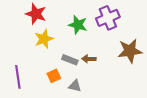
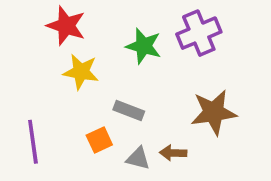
yellow star: (44, 39) -> (81, 72), turned 30
brown star: (130, 51) -> (214, 112), moved
brown arrow: (89, 59) -> (173, 153), moved

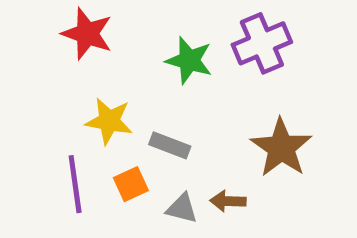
yellow star: (81, 72) -> (109, 121), moved
brown star: (214, 112) -> (281, 148), turned -30
purple line: (33, 142) -> (75, 184), moved

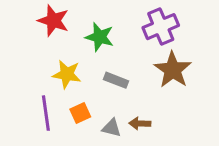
green star: (189, 60) -> (100, 37), moved
gray rectangle: (170, 145) -> (116, 80), moved
brown star: (281, 148) -> (173, 70), moved

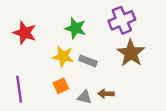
red star: (53, 21) -> (25, 33), moved
yellow star: (67, 74) -> (63, 56), moved
purple line: (46, 113) -> (19, 89), moved

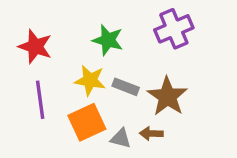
brown star: (131, 53) -> (167, 96), moved
orange square: (61, 86) -> (87, 122), size x1.6
purple line: (19, 89) -> (40, 100), moved

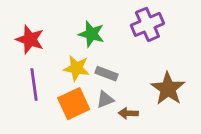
brown star: (167, 96) -> (168, 89), moved
gray triangle: (121, 138) -> (105, 100), moved, turned -36

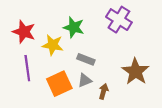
purple cross: (147, 24) -> (119, 20), turned -35
yellow star: (76, 68) -> (53, 45), moved
brown arrow: (128, 113) -> (103, 91), turned 104

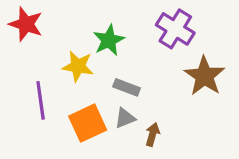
green star: (74, 27) -> (109, 40), turned 30
red star: (24, 32) -> (26, 24), moved
brown star: (136, 71) -> (204, 76), moved

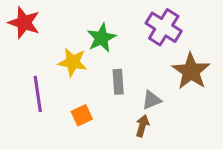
gray rectangle: (127, 87) -> (118, 82), turned 65
gray triangle: (125, 118) -> (151, 100), moved
orange square: (88, 123) -> (82, 115), size x0.6

